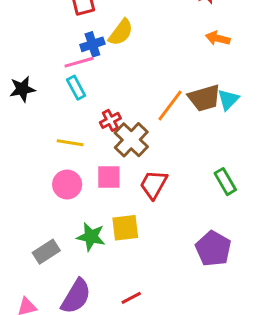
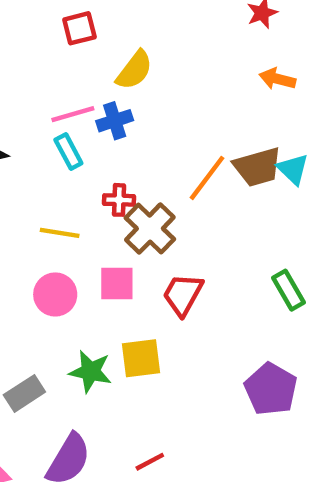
blue cross: (92, 44) -> (115, 121), moved
cyan triangle: (228, 99) -> (293, 169), turned -30
red cross: (110, 120) -> (119, 200), turned 30

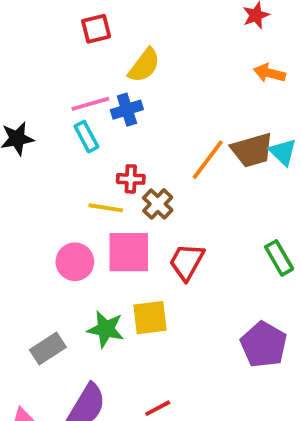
brown cross: (150, 229) -> (158, 204), size x0.7
yellow line: (60, 233) -> (106, 208), moved
pink square: (117, 283) -> (129, 252), size x1.4

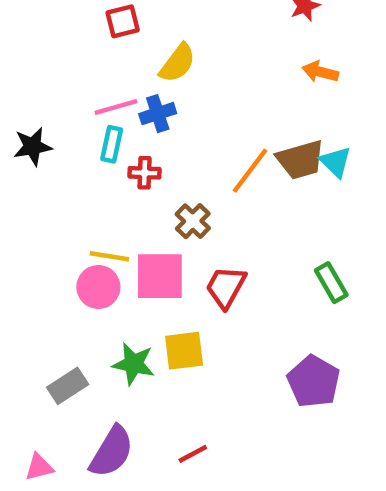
cyan rectangle: (86, 137) -> (112, 144), turned 40
red cross: (131, 179) -> (145, 173), moved
yellow line: (106, 208) -> (109, 256), moved

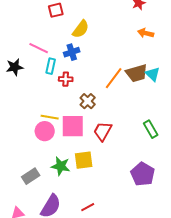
pink line: (116, 107) -> (39, 48), moved, turned 42

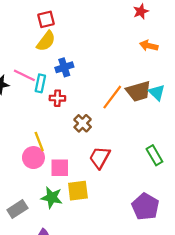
yellow semicircle: (81, 29) -> (46, 41), moved
pink line: (39, 48) -> (24, 75), moved
yellow line: (50, 117) -> (39, 142), turned 60
pink square: (73, 126) -> (60, 168), moved, size x0.7

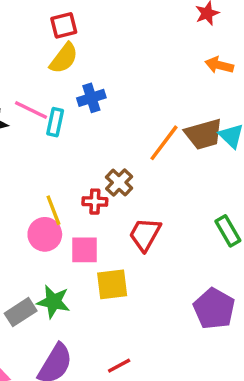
red cross: (57, 98) -> (95, 202), moved
green star: (52, 197) -> (53, 302), moved

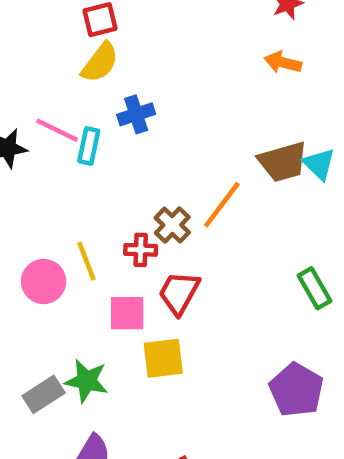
orange arrow: (219, 65) -> (283, 62), moved
orange line: (164, 143) -> (222, 205), moved
pink circle: (45, 234) -> (44, 281), moved
red trapezoid: (145, 234) -> (179, 293), moved

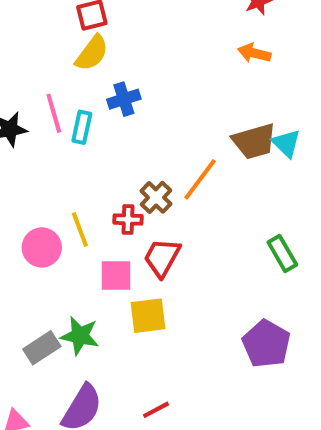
pink line: (57, 130) -> (54, 113), turned 48

